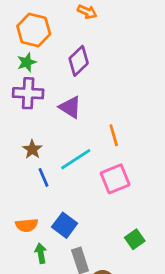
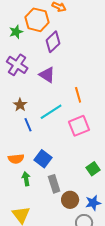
orange hexagon: (34, 30) -> (37, 20), moved
green star: (27, 62) -> (16, 32), moved
purple cross: (28, 93) -> (17, 65), turned 30

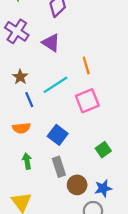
orange semicircle: (16, 159) -> (21, 128), moved
blue square: (43, 159) -> (58, 135), moved

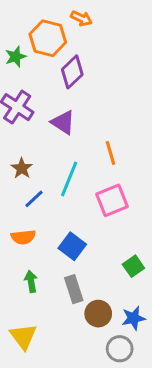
cyan line: (55, 85) -> (69, 179), turned -35
blue line: (29, 100) -> (34, 199), turned 70

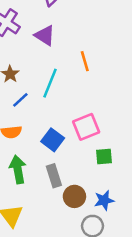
pink square: (112, 200) -> (86, 127), moved
green square: (133, 266) -> (104, 157), turned 30
green arrow: (31, 281) -> (18, 169), size x1.5

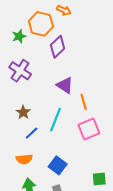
purple triangle: (45, 35) -> (65, 85), moved
pink square: (86, 127) -> (89, 129), moved

